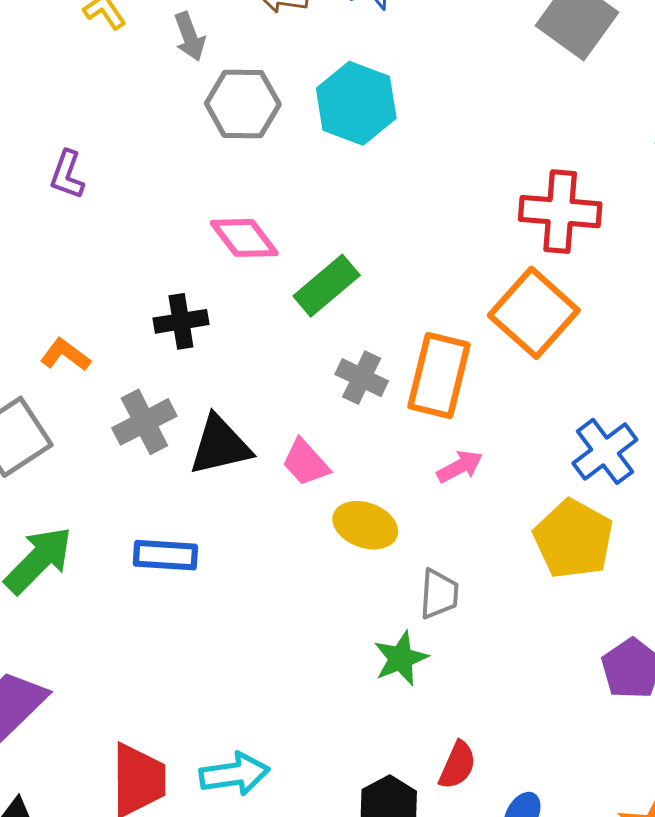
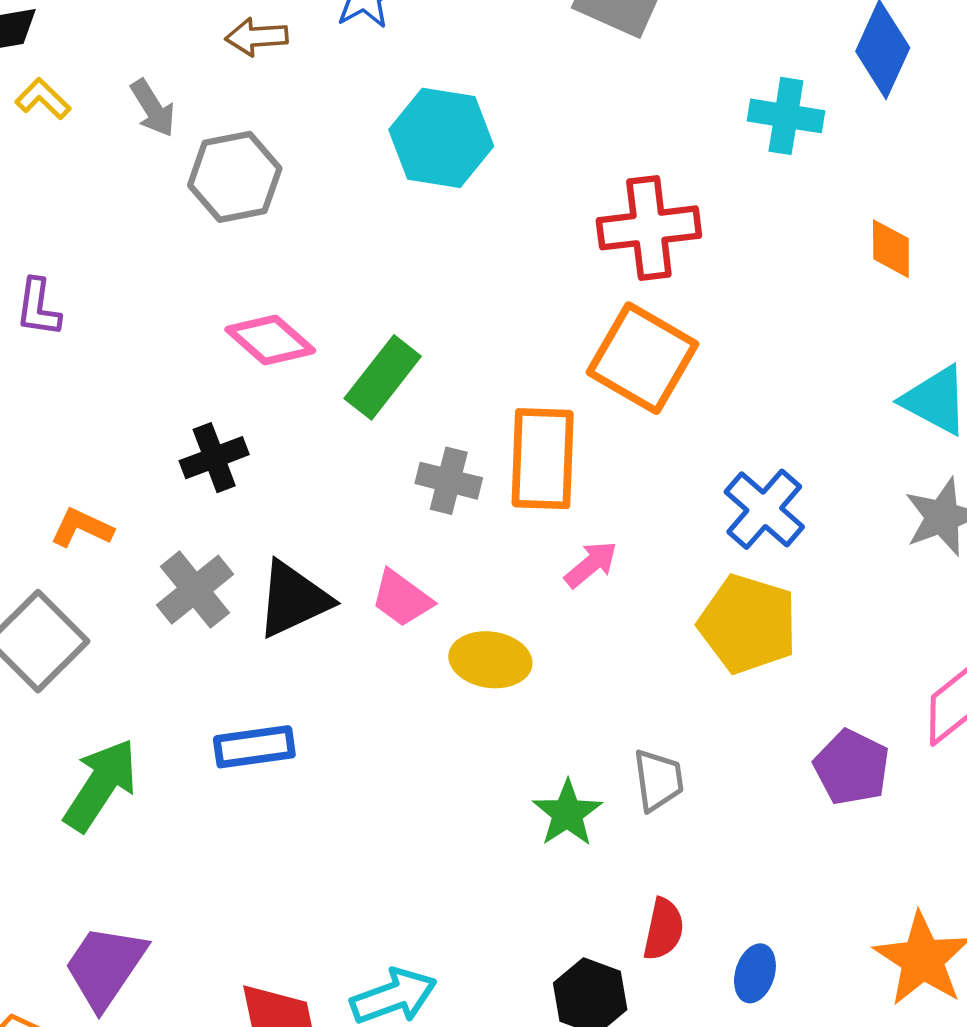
cyan hexagon: (356, 103) -> (441, 138), moved
gray trapezoid: (439, 594) -> (658, 780), moved

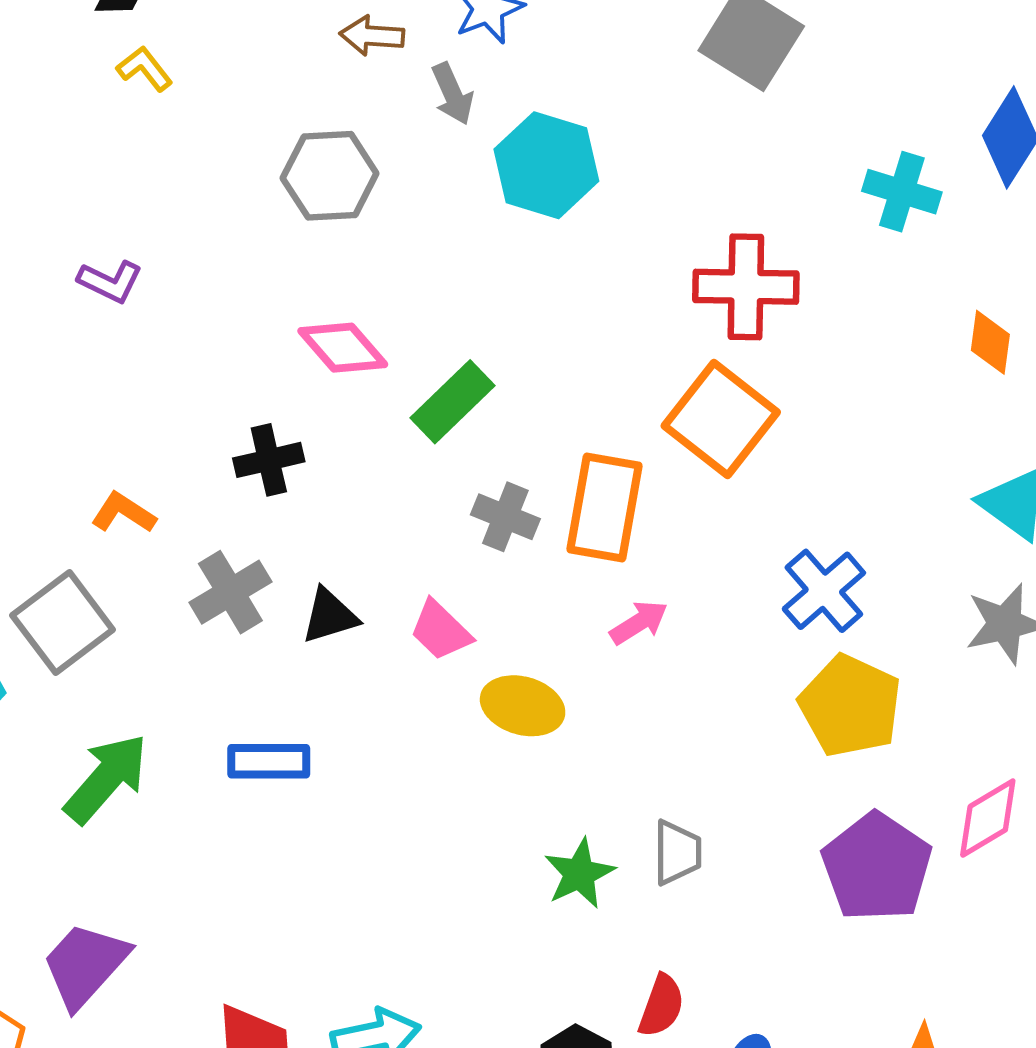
gray arrow: (153, 108) -> (453, 94), moved
purple L-shape: (38, 308) -> (110, 282), turned -80
black triangle: (293, 599) -> (330, 616), size x0.7
yellow pentagon: (748, 624) -> (850, 706), moved
purple pentagon: (852, 767) -> (877, 867), size x1.4

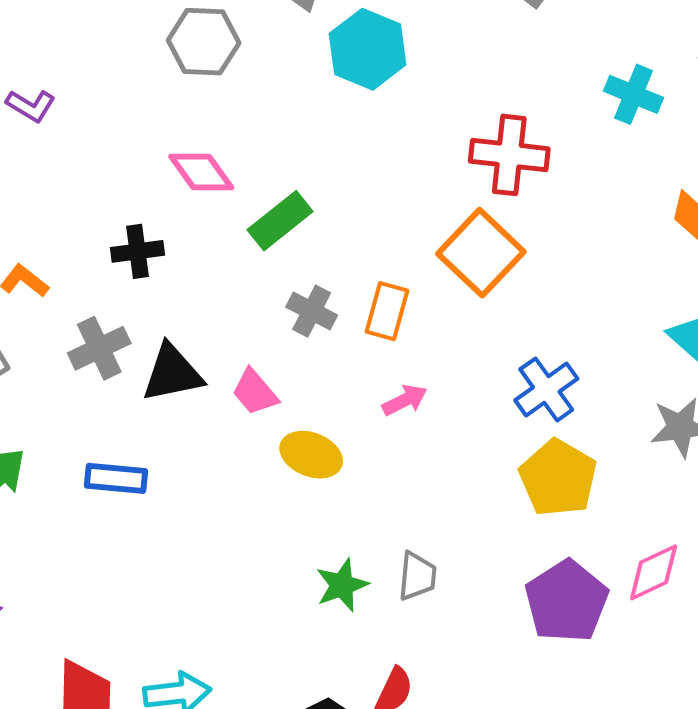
orange rectangle: (605, 508) -> (387, 311), size x0.7
black triangle: (330, 616) -> (172, 373), size x1.4

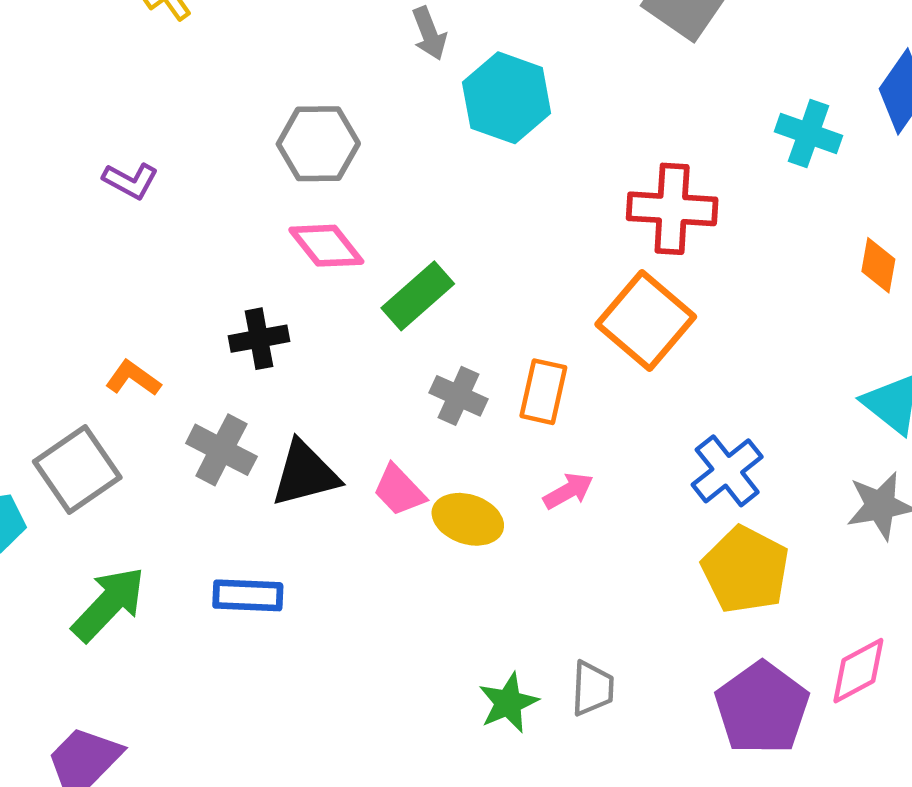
gray hexagon: (204, 42) -> (318, 144), moved
gray cross: (99, 348) -> (221, 450), turned -34
yellow ellipse: (311, 455) -> (468, 519), moved

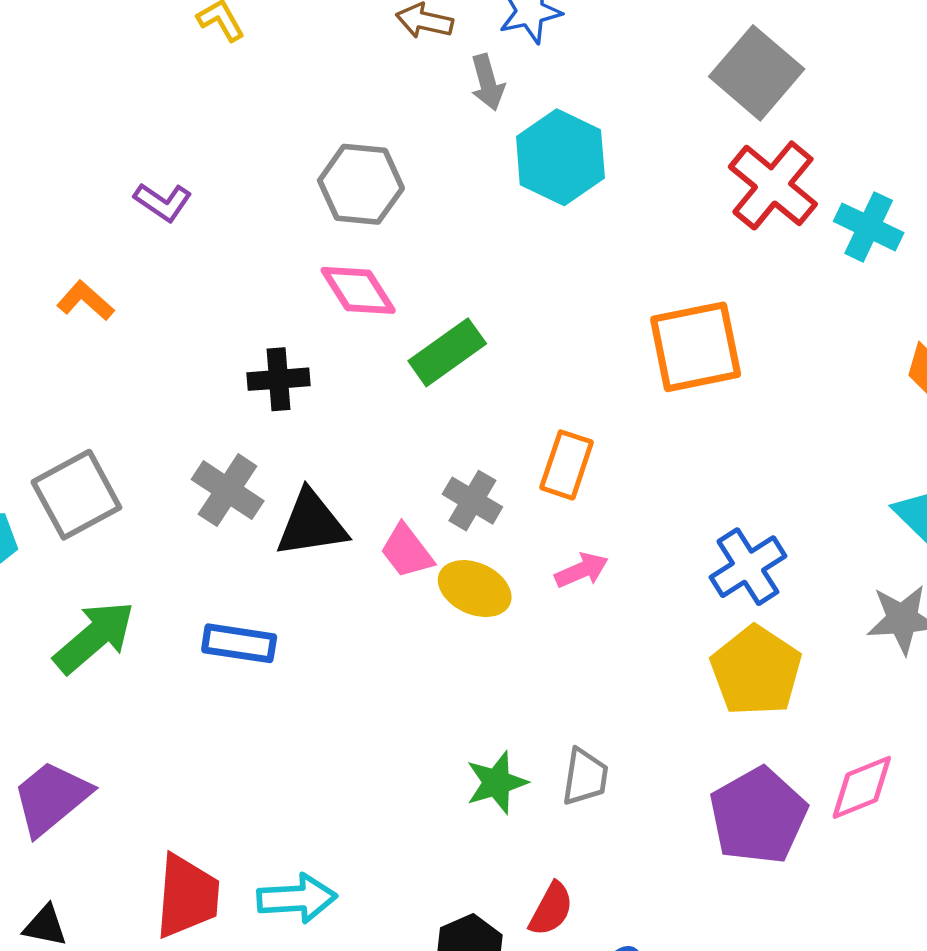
red cross: (672, 209) -> (773, 185), moved, turned 30
orange square: (646, 321) -> (696, 347), moved, turned 32
orange L-shape: (133, 378) -> (85, 301), moved
gray cross: (459, 396) -> (472, 501), moved

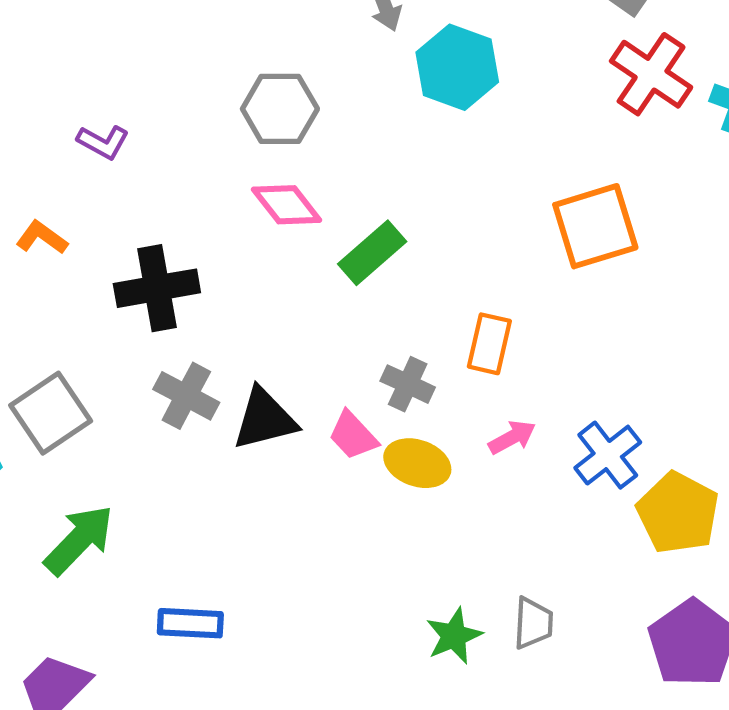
black cross: (279, 379) -> (157, 288), moved, size x1.5
blue cross: (748, 567) -> (608, 455), moved
blue rectangle: (239, 643) -> (190, 623), moved

